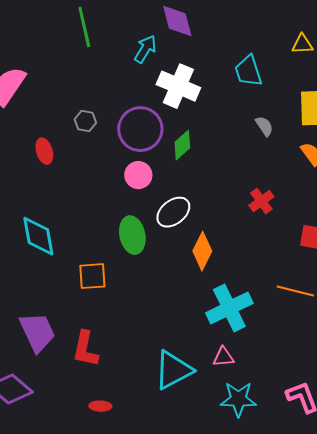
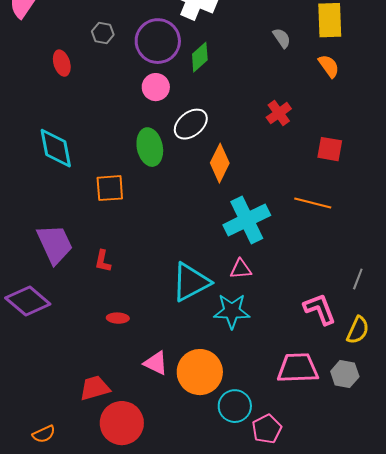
red L-shape: (85, 349) -> (103, 261), size x0.6
cyan star: (238, 399) -> (232, 311), moved

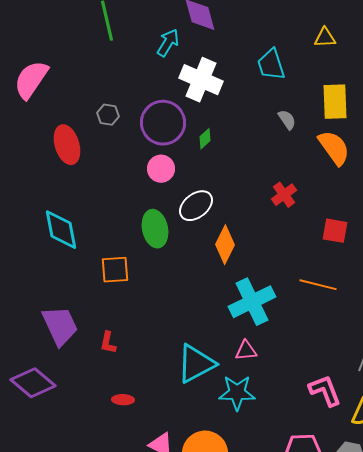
green diamond: (200, 57) -> (205, 139), size x0.7
red ellipse: (62, 63) -> (67, 145), size x1.5
orange semicircle: (329, 66) -> (334, 148), size x1.5

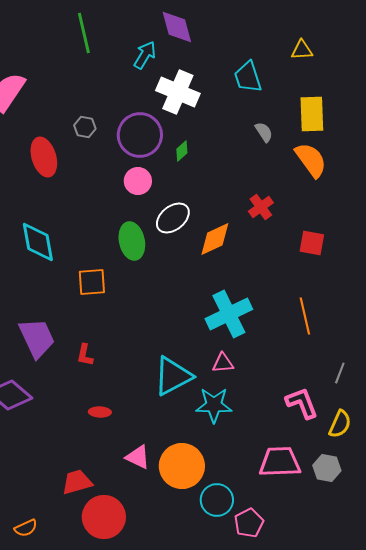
orange diamond: (225, 245) -> (215, 239), moved, turned 39
orange line: (318, 285) -> (305, 316), moved, turned 63

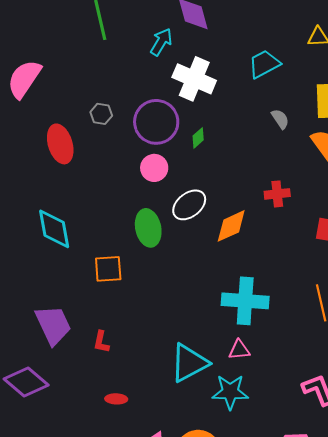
cyan trapezoid: (248, 77) -> (264, 64), turned 80
red cross: (261, 207) -> (277, 194), turned 30
cyan cross: (229, 314) -> (245, 301), turned 30

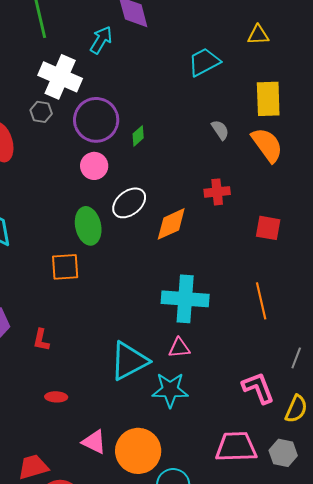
white cross: (194, 79) -> (60, 77), moved
gray semicircle: (280, 119) -> (220, 130), moved
orange square: (108, 269) -> (65, 267), moved

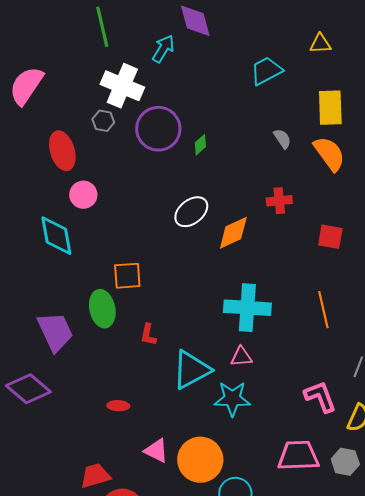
pink circle: (94, 166) -> (83, 195), moved
green ellipse: (88, 226) -> (102, 309), moved
red L-shape: (41, 340) -> (148, 335), moved

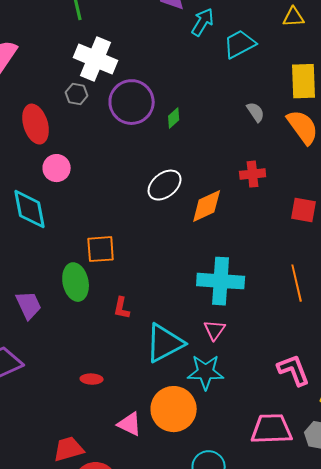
cyan arrow: (163, 49) -> (203, 22), moved
purple trapezoid: (55, 332) -> (29, 305), size x0.7
pink triangle: (241, 357) -> (215, 330), turned -50
orange circle: (200, 460) -> (174, 409), moved

